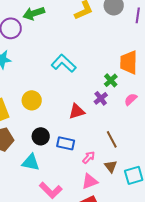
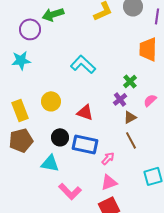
orange trapezoid: (129, 62) -> (148, 49), moved
red triangle: (77, 111) -> (85, 112), moved, turned 36
blue rectangle: (66, 143) -> (85, 144), size x1.4
brown triangle: (111, 166) -> (130, 117), moved, turned 40

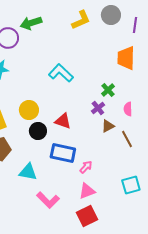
pink semicircle: (150, 100) -> (128, 109), turned -48
black circle: (60, 137) -> (38, 131), moved
brown line: (131, 140) -> (127, 139), moved

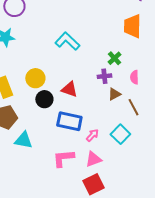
purple cross: (98, 108) -> (104, 76), turned 32
cyan triangle: (28, 172) -> (23, 140), moved
cyan square: (131, 185) -> (120, 134), moved, turned -30
pink L-shape: (48, 200) -> (63, 158), moved, turned 130

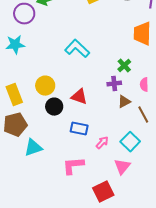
blue rectangle: (69, 121) -> (79, 129), size x0.7
cyan triangle: (23, 140) -> (33, 148), turned -30
pink triangle: (93, 159) -> (122, 167), moved, turned -30

